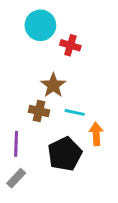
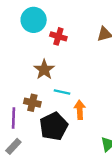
brown cross: (39, 111) -> (32, 103), moved

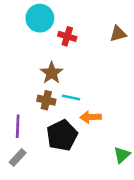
brown cross: (32, 103) -> (46, 100), moved
orange arrow: (80, 110) -> (91, 117), turned -90

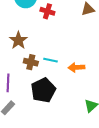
brown star: (52, 73) -> (18, 40), moved
orange arrow: (91, 117) -> (76, 67), moved

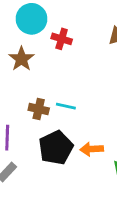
brown star: (18, 40) -> (21, 59), moved
orange arrow: (76, 67) -> (92, 149), moved

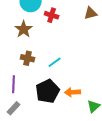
cyan line: (66, 106) -> (55, 62), turned -48
brown cross: (39, 109) -> (28, 58), moved

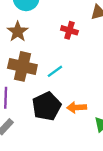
red cross: (52, 15) -> (69, 30), moved
brown cross: (28, 58) -> (22, 66), size x1.6

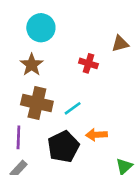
orange arrow: (77, 107) -> (96, 135), moved

